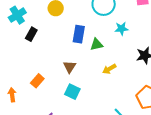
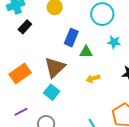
brown triangle: (70, 67) -> (55, 67), size x1.6
orange rectangle: (37, 81) -> (20, 74), size x1.5

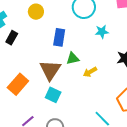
green triangle: (86, 52) -> (73, 58), moved

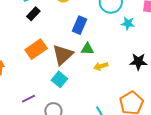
cyan star: (102, 32) -> (128, 24), moved
orange rectangle: (18, 84) -> (36, 49), moved

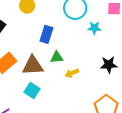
brown triangle: (63, 55) -> (33, 66), turned 45

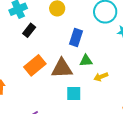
cyan square: (32, 91) -> (74, 94), moved, turned -35

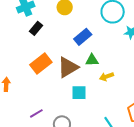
blue rectangle: (76, 38) -> (83, 37), turned 30
brown triangle: (62, 68) -> (68, 67), turned -30

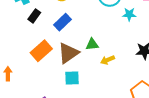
blue rectangle: (83, 37) -> (62, 22), moved
cyan square: (79, 93) -> (72, 78), moved

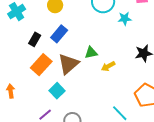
black rectangle: (34, 16) -> (35, 39), moved
cyan square: (72, 78) -> (57, 91), moved, turned -35

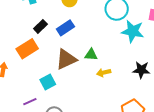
cyan star: (125, 19) -> (133, 31), size x1.6
orange rectangle: (41, 65) -> (27, 49), moved

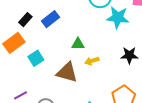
brown triangle: (66, 59) -> (67, 72), moved, turned 45
cyan square: (48, 82) -> (36, 58), moved

